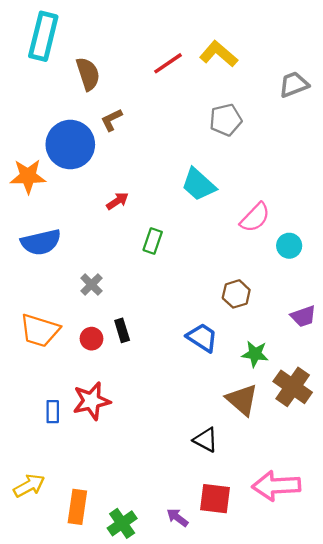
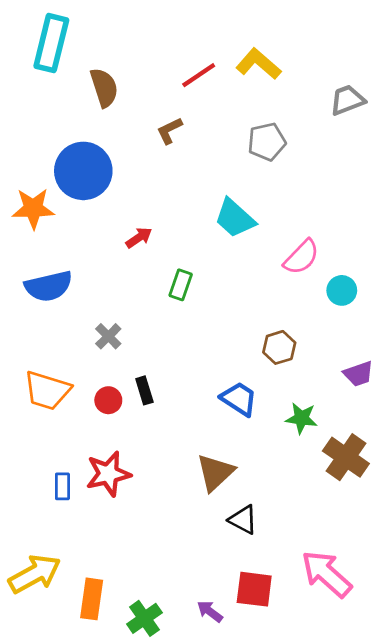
brown L-shape: (111, 120) -> (169, 131), moved
brown triangle: (242, 400) -> (215, 472), moved, turned 36
yellow arrow: (29, 486) -> (35, 574), size x1.4
pink arrow: (276, 486) -> (326, 574), turned 45

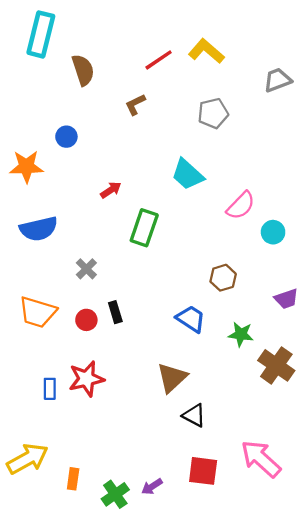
blue circle: (83, 171) -> (66, 137), size x0.5
green rectangle: (181, 285) -> (144, 228), size x1.5
orange rectangle: (92, 599) -> (73, 479), size x0.7
purple arrow: (210, 611) -> (152, 487), moved, turned -70

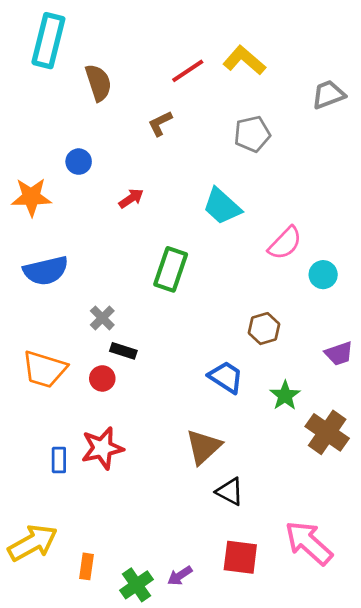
red arrow: (111, 190) -> (131, 198), moved
black rectangle: (115, 312) -> (123, 351), moved, turned -55
green star: (241, 334) -> (285, 396), turned 30

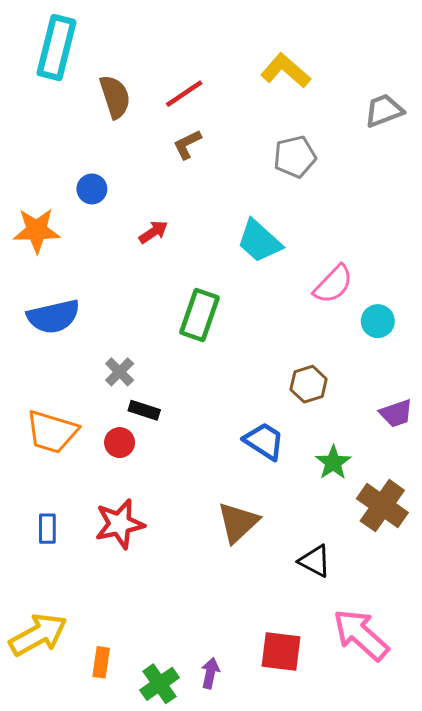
red line: (188, 71) -> (184, 94), moved
blue rectangle: (59, 460) -> (47, 529), moved
black triangle: (230, 492) -> (315, 561), moved
purple arrow: (180, 576) -> (210, 673), turned 135

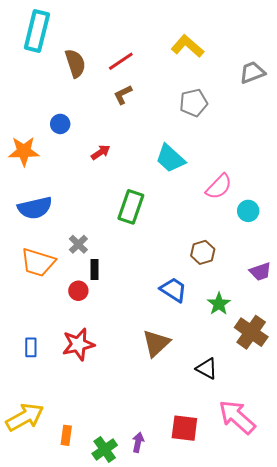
black rectangle: (144, 410) -> (95, 270), turned 72
orange trapezoid: (52, 432) -> (38, 262), moved

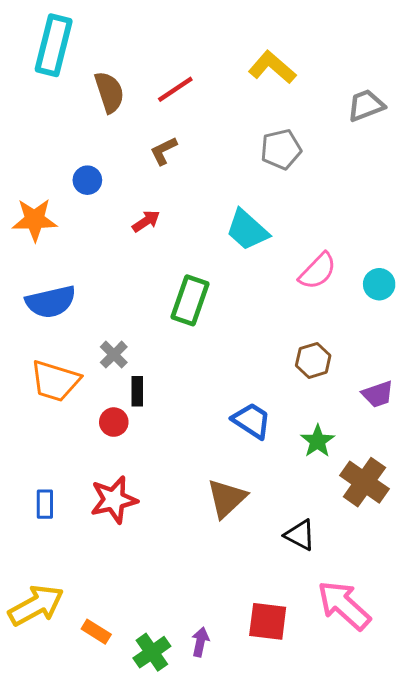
brown L-shape: (123, 95) -> (164, 151), moved
cyan circle: (248, 211) -> (379, 284), moved
brown hexagon: (203, 252) -> (313, 360), moved
orange rectangle: (66, 435) -> (96, 632), turned -66

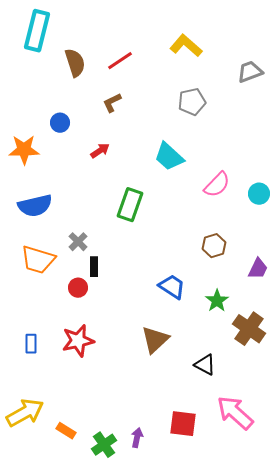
purple trapezoid: (378, 394) -> (258, 269), turned -45

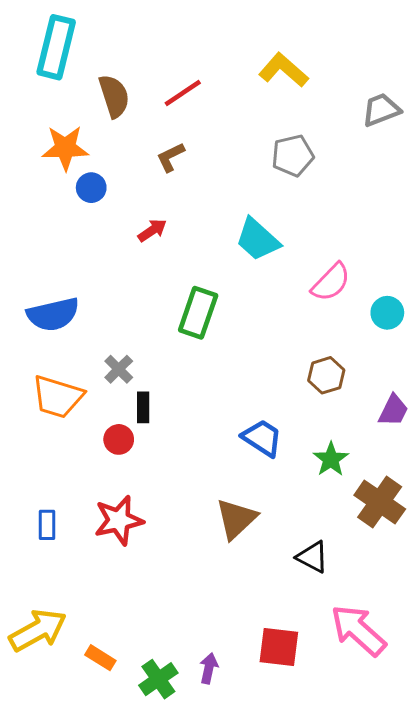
orange star: (24, 150) -> (65, 148), moved
cyan circle: (259, 194) -> (387, 313), moved

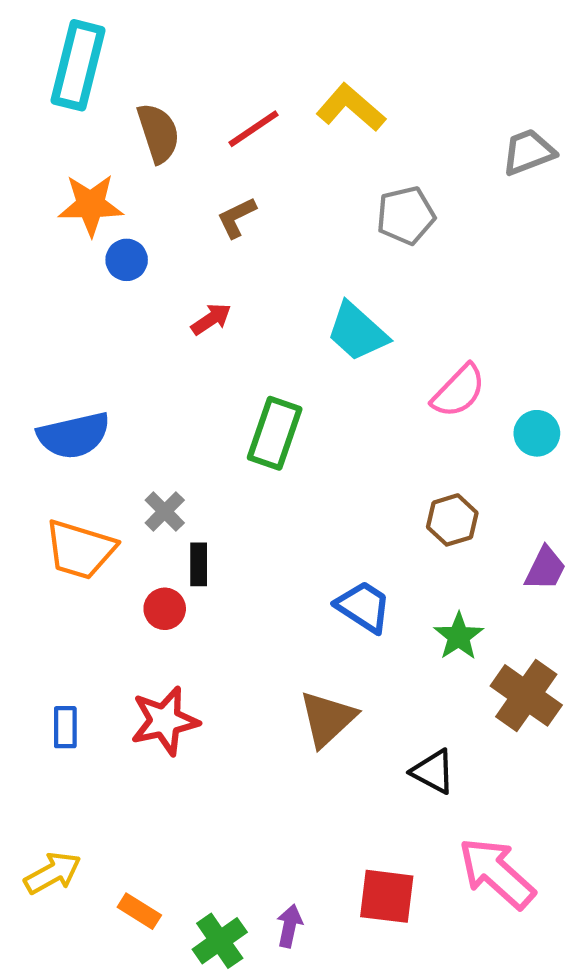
yellow L-shape: (284, 70) -> (351, 108), moved
yellow arrow: (38, 630) -> (53, 873), size x0.7

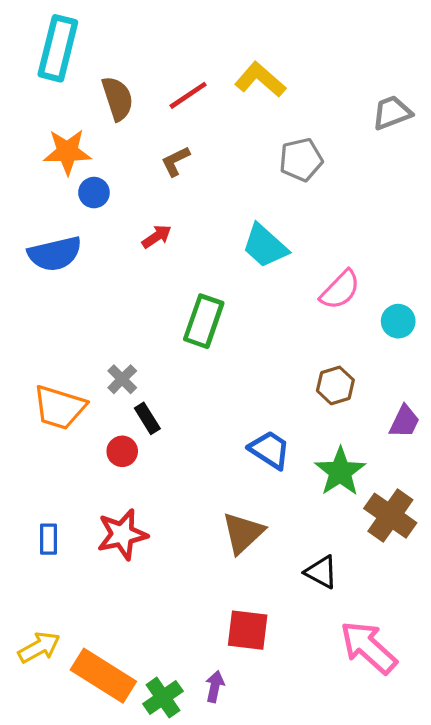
blue semicircle: (74, 435) -> (55, 254), moved
black rectangle: (199, 564) -> (147, 418), turned -32
green star: (459, 636) -> (340, 472), size x1.4
red square: (387, 896) -> (248, 630), moved
orange rectangle: (139, 911) -> (103, 676), size x2.0

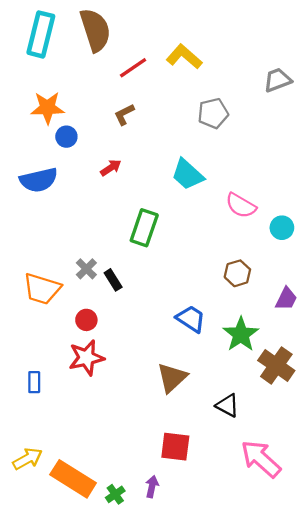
brown semicircle: (117, 98) -> (95, 30), moved, size x1.4
pink semicircle: (340, 290) -> (241, 205), turned 76
black rectangle: (147, 418) -> (113, 280), moved
red star: (122, 534) -> (86, 358), moved
green cross: (163, 698) -> (115, 494), size x0.7

